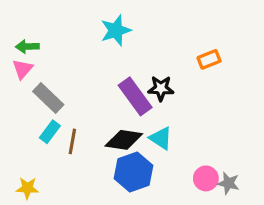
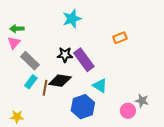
orange rectangle: (209, 59) -> (120, 38), moved
black star: (161, 88) -> (65, 55), moved
black diamond: (124, 140) -> (60, 81), moved
gray star: (228, 183) -> (142, 101), moved

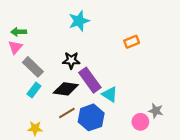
purple rectangle: (84, 60) -> (90, 80), moved
brown line: (45, 88) -> (67, 113), moved, turned 49
yellow star: (17, 117) -> (35, 128), moved

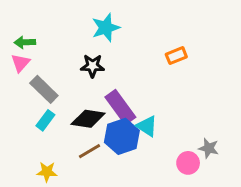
black star: (71, 60) -> (92, 66), moved
blue hexagon: (91, 117) -> (122, 136), moved

